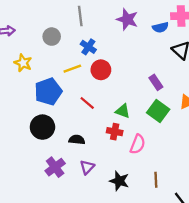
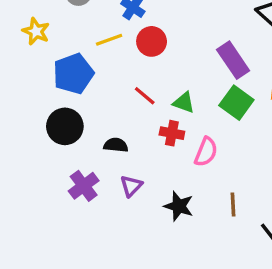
purple rectangle: (156, 82) -> (233, 60), size x1.5
red line: (87, 103) -> (145, 96), moved

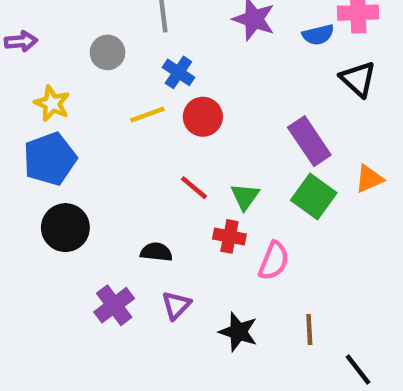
blue pentagon: (73, 74) -> (50, 159), moved
green triangle: (184, 103) -> (245, 197), turned 45
black circle: (65, 126) -> (65, 228), moved

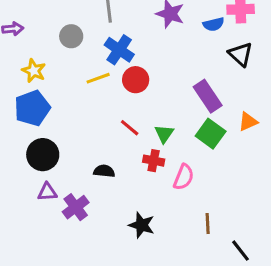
blue cross: (178, 72) -> (119, 50), size x1.4
purple triangle: (176, 305) -> (47, 192), moved, turned 42
black star: (238, 332) -> (142, 225), moved

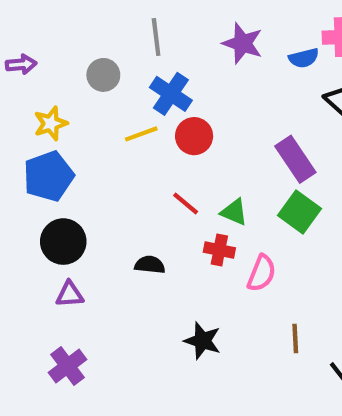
yellow star: (34, 71) -> (51, 123), turned 30
green triangle: (164, 134) -> (234, 212), turned -42
purple cross: (76, 207) -> (68, 366), moved

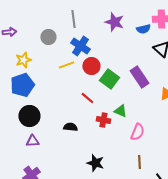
green triangle: (234, 212) -> (120, 111), moved
green square: (300, 212) -> (109, 79), moved
pink semicircle: (262, 273) -> (137, 132), moved

